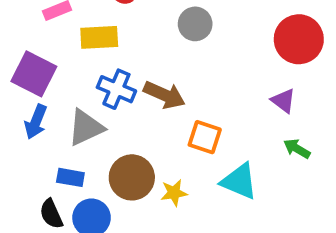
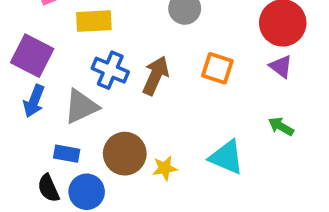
brown arrow: (164, 95) -> (156, 76), turned -90
purple triangle: (283, 101) -> (281, 66), moved
orange square: (205, 137) -> (217, 68), moved

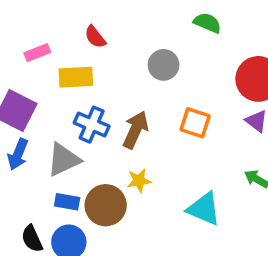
blue rectangle: (67, 154) -> (67, 202), moved
yellow star: (165, 168) -> (139, 181), moved

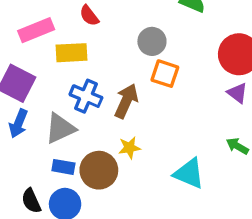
pink rectangle: (37, 53) -> (36, 30), size x1.5
orange square: (195, 123) -> (165, 74), moved

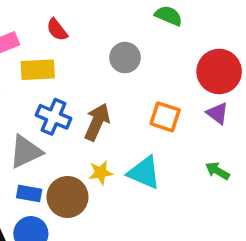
orange square: (165, 74) -> (165, 117), moved
cyan triangle: (189, 173) -> (144, 173), moved

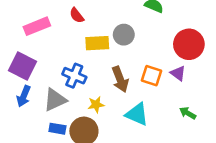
yellow rectangle: (38, 70) -> (97, 43), moved
purple triangle: (217, 113) -> (178, 73), moved
brown arrow: (97, 122) -> (120, 79), moved, turned 135
yellow star: (101, 173) -> (96, 105), moved

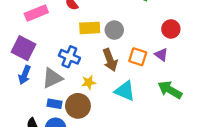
gray circle: (124, 35) -> (114, 30), moved
red circle: (189, 44) -> (171, 29), size x0.7
green arrow: (188, 113) -> (170, 90), size x1.6

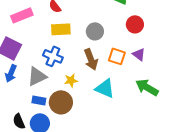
yellow rectangle: (90, 28) -> (61, 29), moved
red circle: (171, 29) -> (135, 24), moved

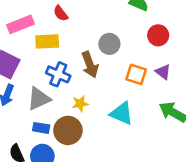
yellow rectangle: (61, 29) -> (47, 41), moved
brown arrow: (91, 59) -> (90, 65), moved

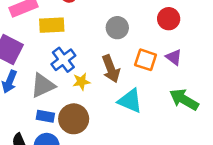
brown arrow: (90, 65) -> (111, 69), moved
blue cross: (58, 74) -> (63, 60), turned 30
yellow star: (80, 104) -> (81, 82), moved

